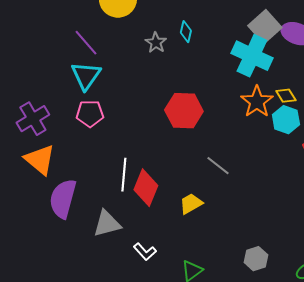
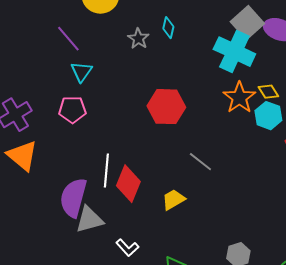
cyan triangle: (86, 76) -> (81, 72), moved, size x0.7
purple semicircle: (63, 199) -> (73, 198), moved

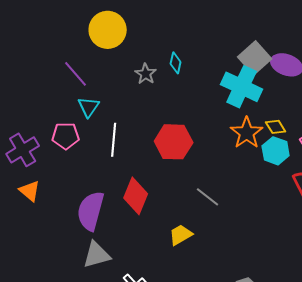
pink pentagon: (72, 110) -> (66, 136), moved
orange triangle: (22, 156) -> (30, 191), size x0.7
white line: (106, 171) -> (114, 140), moved
red diamond: (128, 184) -> (136, 196), moved
purple semicircle: (73, 198) -> (91, 211), moved

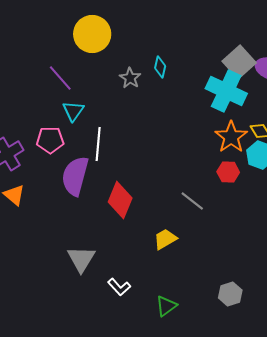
red hexagon: (174, 142) -> (228, 172), moved, size x0.6
purple semicircle: (91, 211) -> (75, 176), moved
gray triangle: (97, 255) -> (81, 259), turned -44

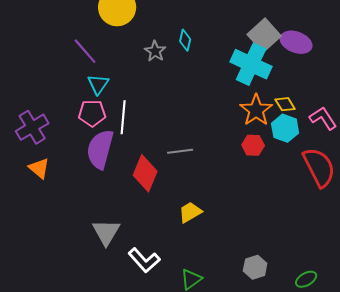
pink pentagon: (50, 140) -> (92, 113), moved
gray line: (192, 201) -> (180, 151), moved, turned -45
white L-shape: (119, 287) -> (144, 260), size x1.4

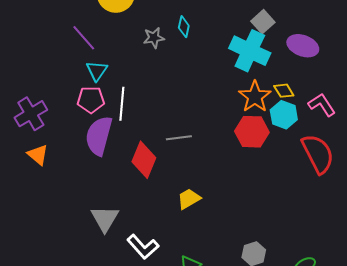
gray square: (264, 35) -> (263, 22), size x0.7
purple ellipse: (296, 42) -> (303, 46), moved
gray star: (155, 51) -> (154, 38), turned 30
red hexagon: (253, 145) -> (252, 132), size x1.5

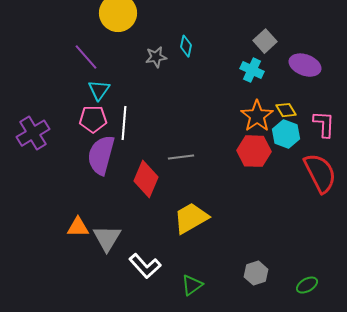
cyan cross: (250, 51) -> (252, 70), size x0.6
pink L-shape: (322, 105) -> (324, 124), turned 36
orange triangle: (38, 155) -> (78, 227), moved, turned -40
yellow trapezoid: (189, 199) -> (191, 218), size x1.5

